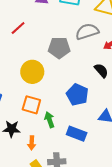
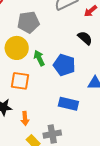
gray pentagon: (59, 48) -> (28, 22), moved
green arrow: (50, 120) -> (39, 58), moved

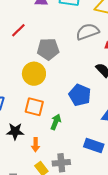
green arrow: (39, 58) -> (56, 122), moved, turned 42
blue rectangle: (68, 104) -> (94, 146), moved

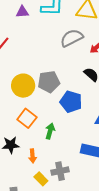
gray pentagon: (48, 49) -> (49, 82), moved
orange square: (34, 107) -> (27, 118), turned 30

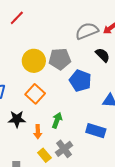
gray semicircle: (72, 38) -> (87, 31), moved
green arrow: (50, 131) -> (57, 120), moved
gray cross: (60, 171) -> (64, 149), turned -30

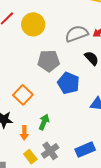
yellow circle: (34, 61) -> (33, 24), moved
blue rectangle: (96, 131) -> (85, 150), moved, turned -42

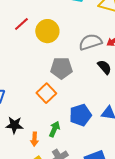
blue pentagon: (68, 83) -> (80, 115), moved, turned 30
orange square: (23, 95) -> (46, 93), moved

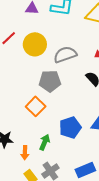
gray semicircle: (90, 42) -> (65, 55), moved

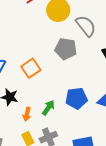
gray semicircle: (65, 55) -> (86, 26), turned 60
orange square: (36, 106) -> (31, 68), moved

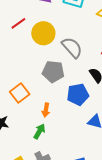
blue pentagon: (76, 98) -> (78, 94), moved
orange arrow: (27, 114) -> (46, 110), moved

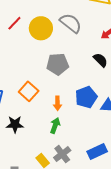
gray semicircle: (72, 48) -> (71, 23), moved
blue pentagon: (78, 94) -> (86, 97), moved

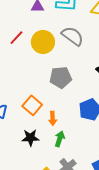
orange arrow: (57, 103) -> (53, 118), moved
black star: (15, 124) -> (30, 138), moved

